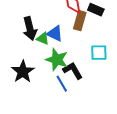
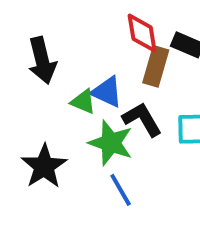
black arrow: (30, 29) -> (42, 61), moved
black L-shape: (73, 71) -> (142, 119), moved

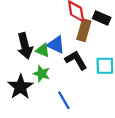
black arrow: (42, 61) -> (25, 46), moved
green star: (111, 143) -> (42, 74), moved, size x0.7

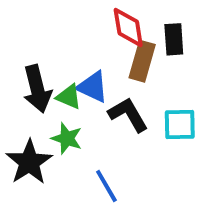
black rectangle: (102, 18) -> (174, 39), turned 63

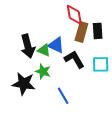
black rectangle: (174, 39) -> (98, 31), moved
black star: (29, 162) -> (24, 84), turned -30

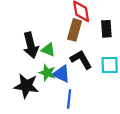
brown rectangle: (81, 32) -> (75, 30), moved
blue triangle: (56, 45) -> (61, 74), moved
blue line: (63, 96) -> (69, 99), turned 36

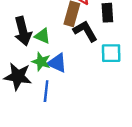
black L-shape: (81, 60) -> (85, 31), moved
blue line: (69, 99) -> (46, 91), moved

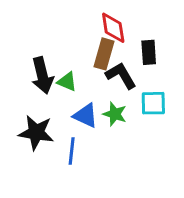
green star: (41, 62) -> (115, 114), moved

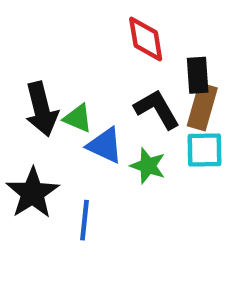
brown rectangle: (104, 54) -> (202, 107), moved
blue triangle: (85, 116) -> (105, 145), moved
black star: (36, 132) -> (32, 193), turned 30

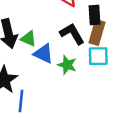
blue line: (85, 220) -> (21, 101), moved

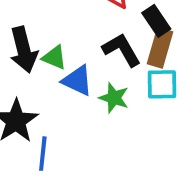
black rectangle: (95, 15) -> (156, 21), turned -30

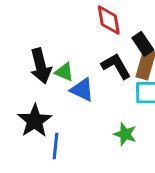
green star: (114, 98) -> (125, 134), moved

